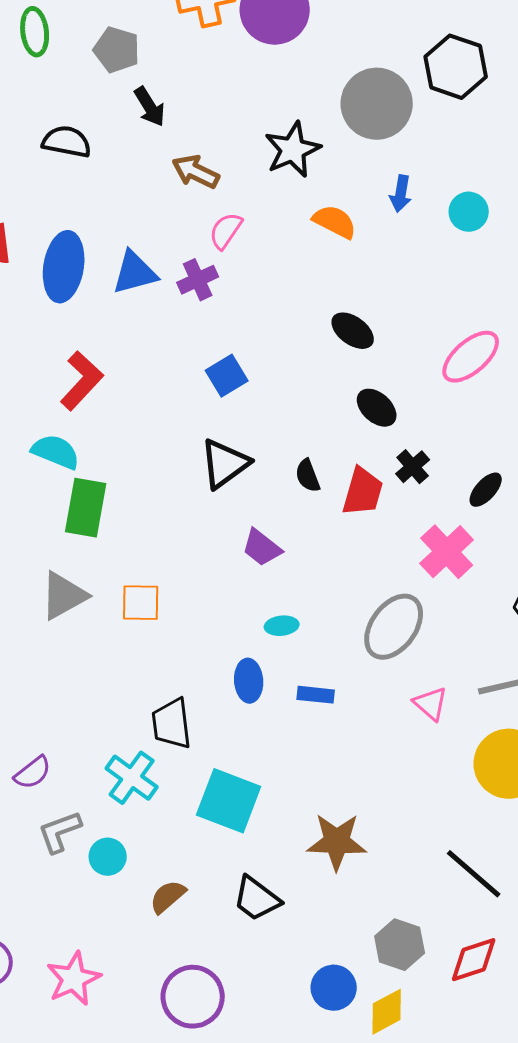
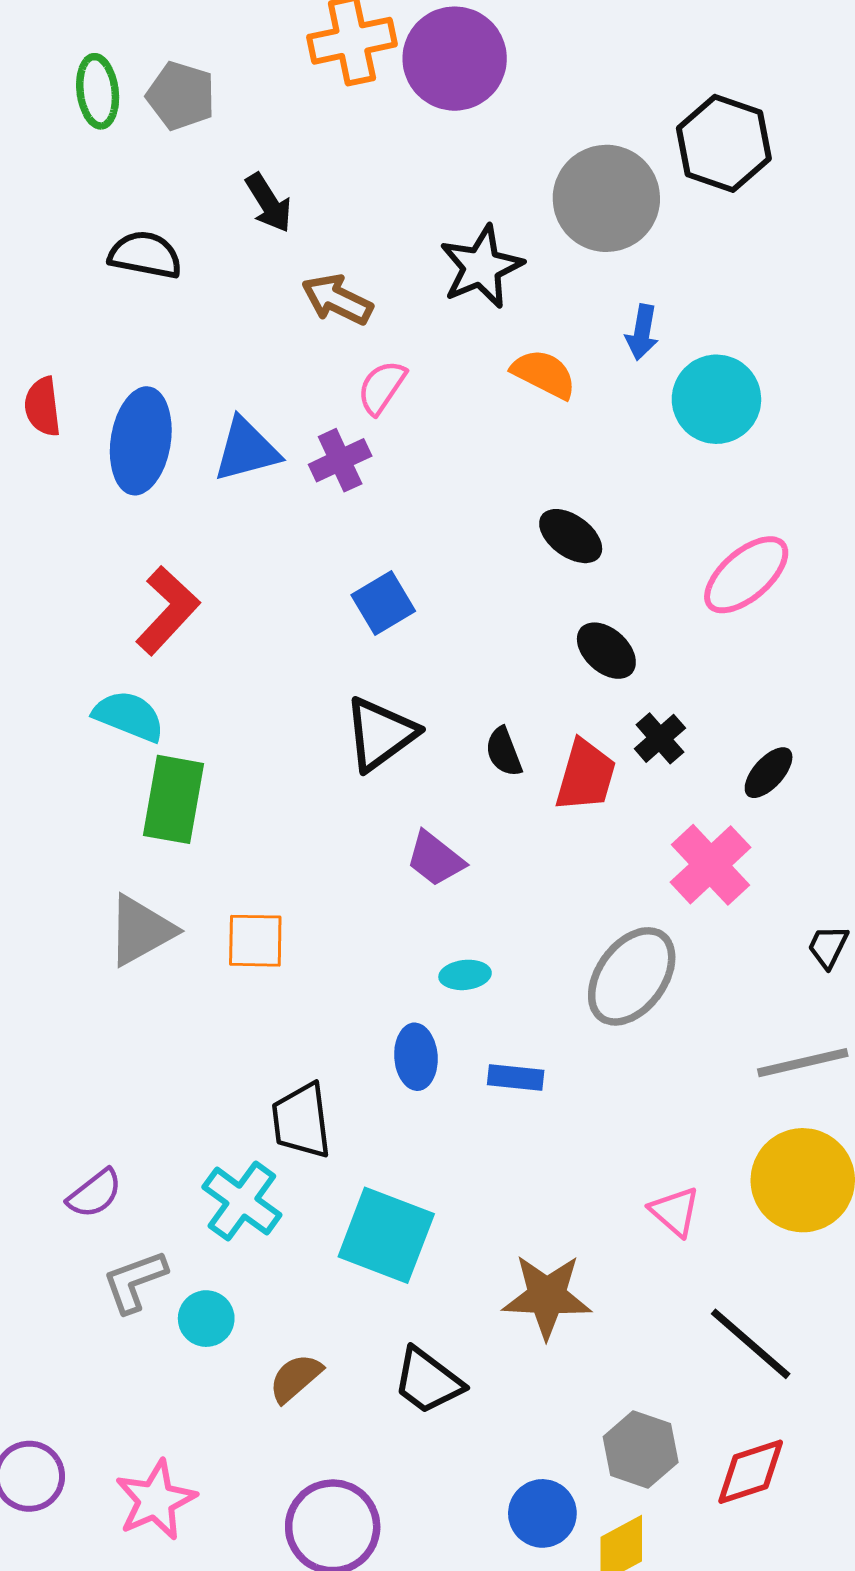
gray pentagon: (117, 50) -> (181, 96), moved
cyan circle: (469, 212) -> (716, 399), moved, size x1.5
pink triangle: (431, 704) -> (675, 1211), moved

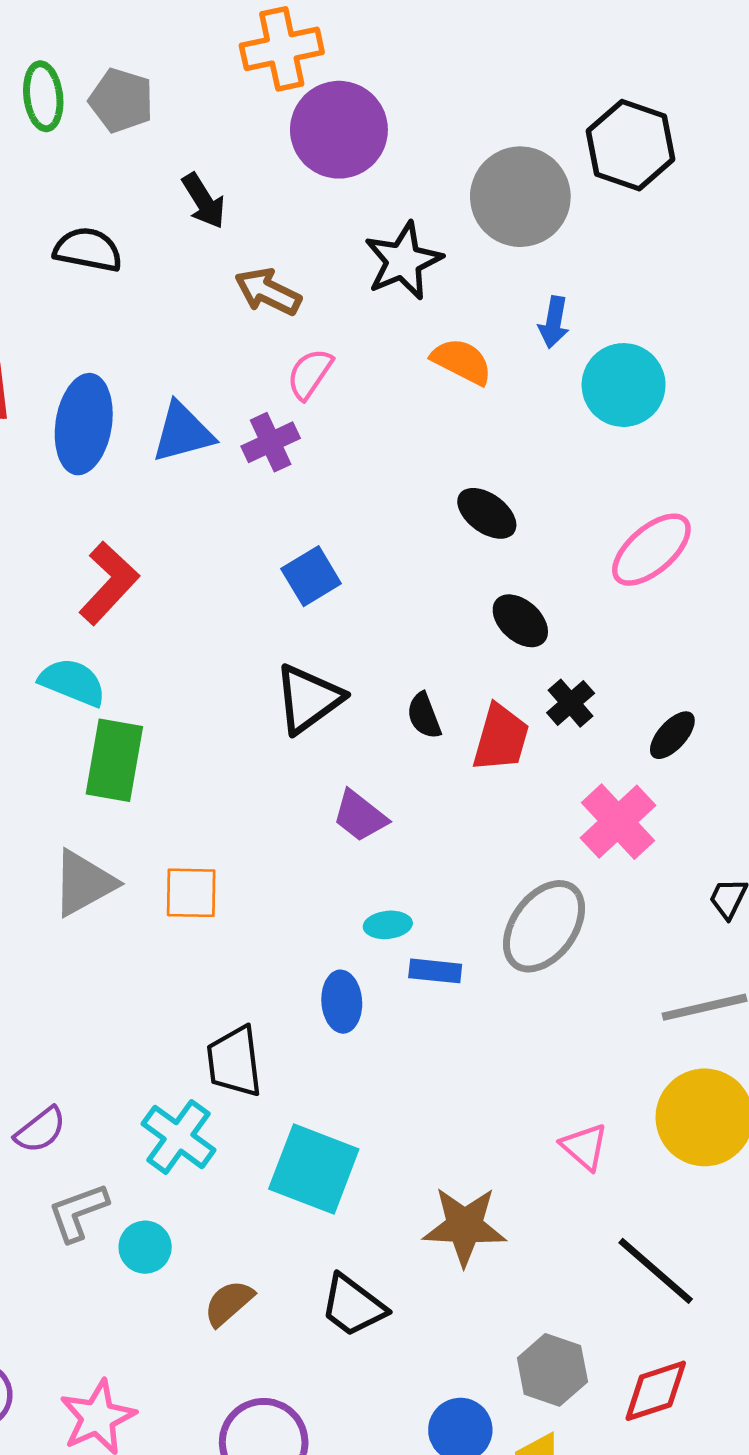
purple circle: (455, 59) -> (339, 130), moved
blue rectangle: (516, 1078) -> (435, 971), moved

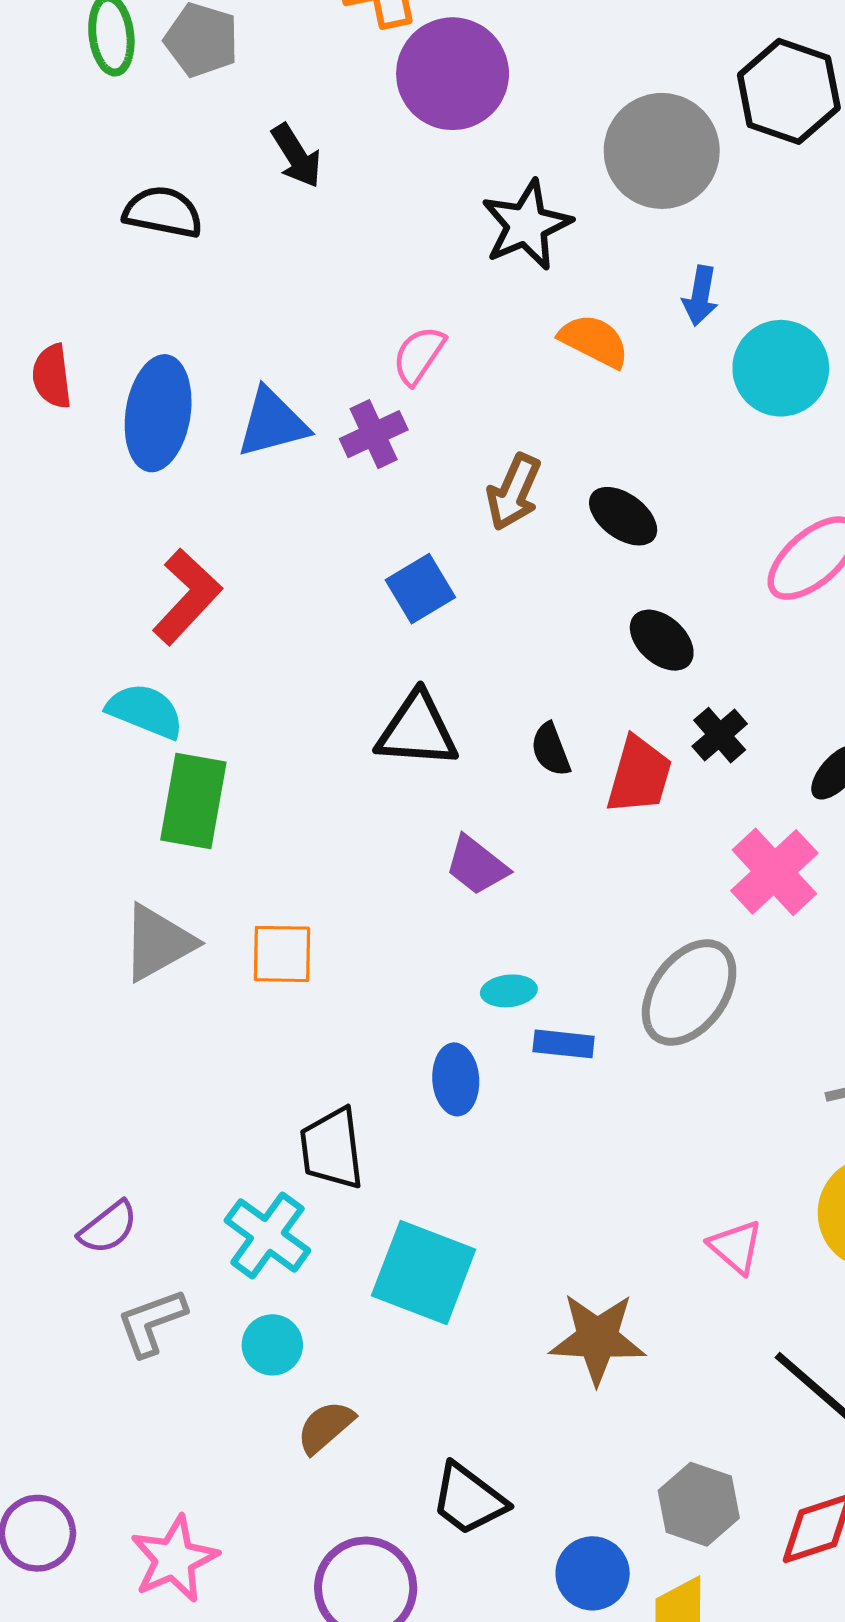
brown arrow: (268, 292) -> (514, 492), moved, turned -92
black triangle: (308, 699) -> (417, 730), turned 40
cyan circle: (145, 1247) -> (272, 1345), moved
black trapezoid: (353, 1306) -> (469, 1499), moved

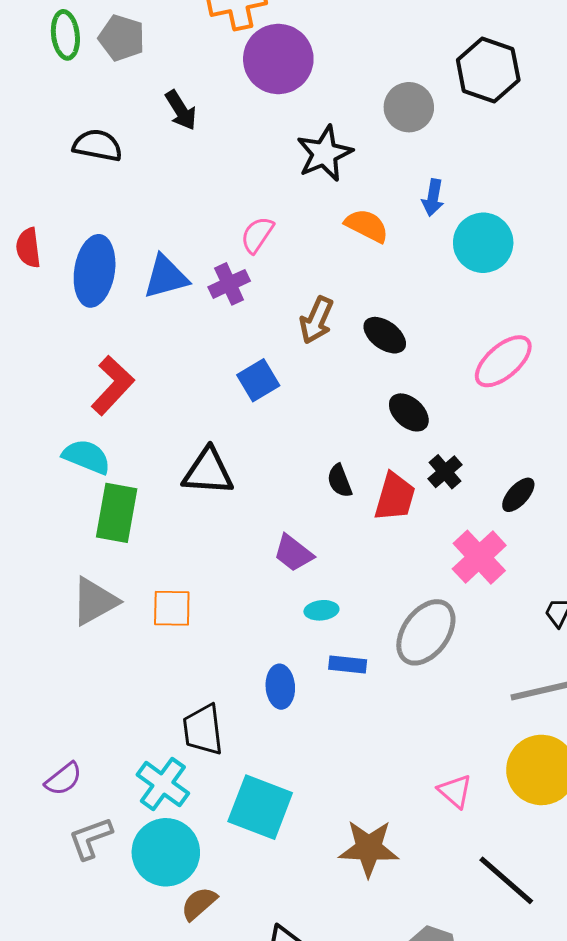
gray circle: (662, 151) -> (409, 107), size x0.7
black triangle: (417, 730) -> (208, 472), moved
cyan ellipse: (509, 991) -> (321, 610), moved
cyan circle: (272, 1345) -> (166, 852), size x1.8

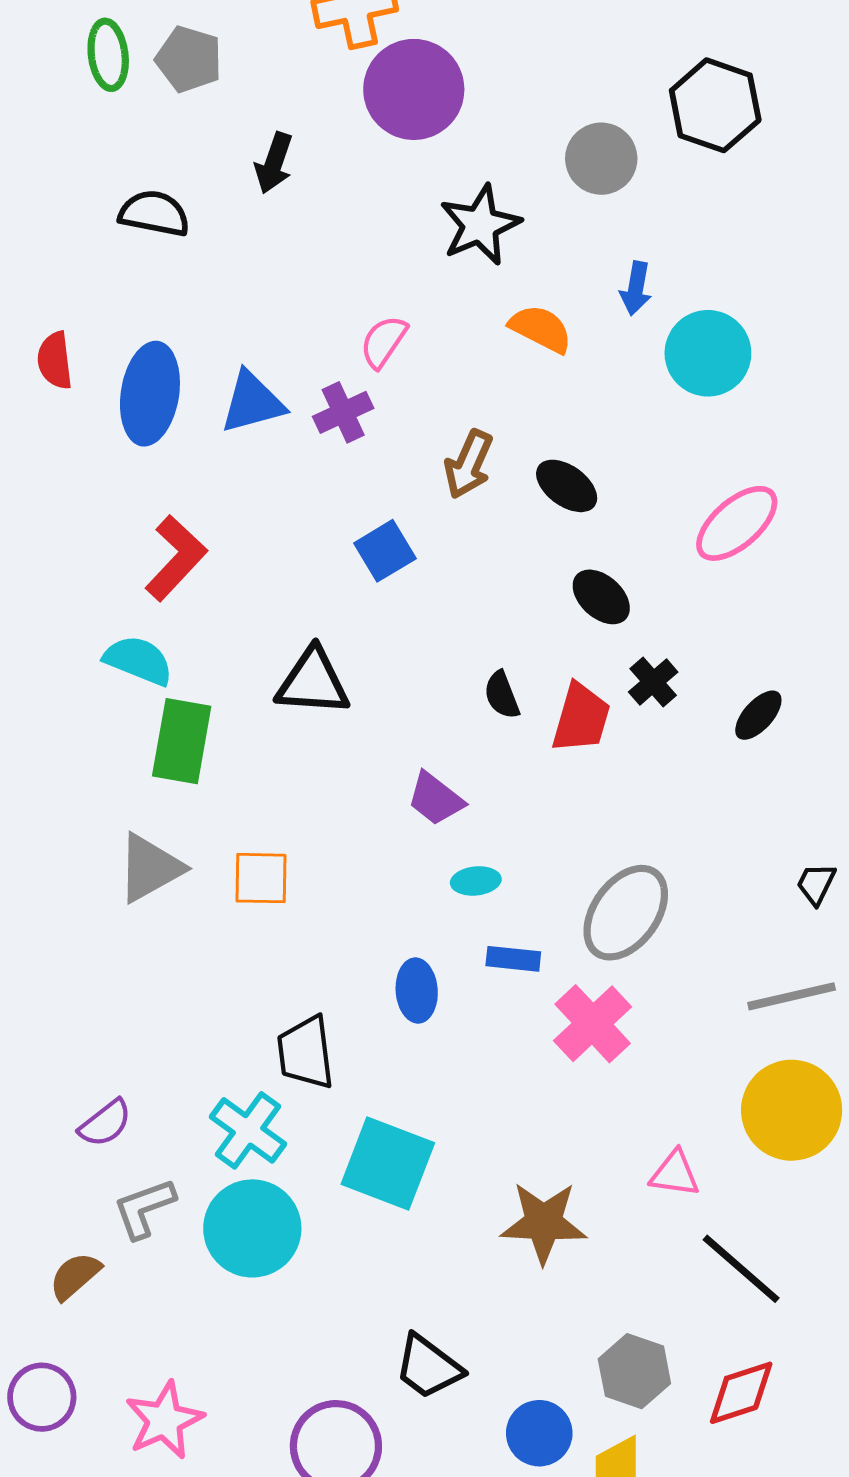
black arrow: (181, 110) -> (274, 163), turned 51
pink cross: (479, 557) -> (593, 1024), moved
pink triangle: (455, 791) -> (675, 1174), moved, turned -33
brown semicircle: (199, 904) -> (75, 1276), moved

